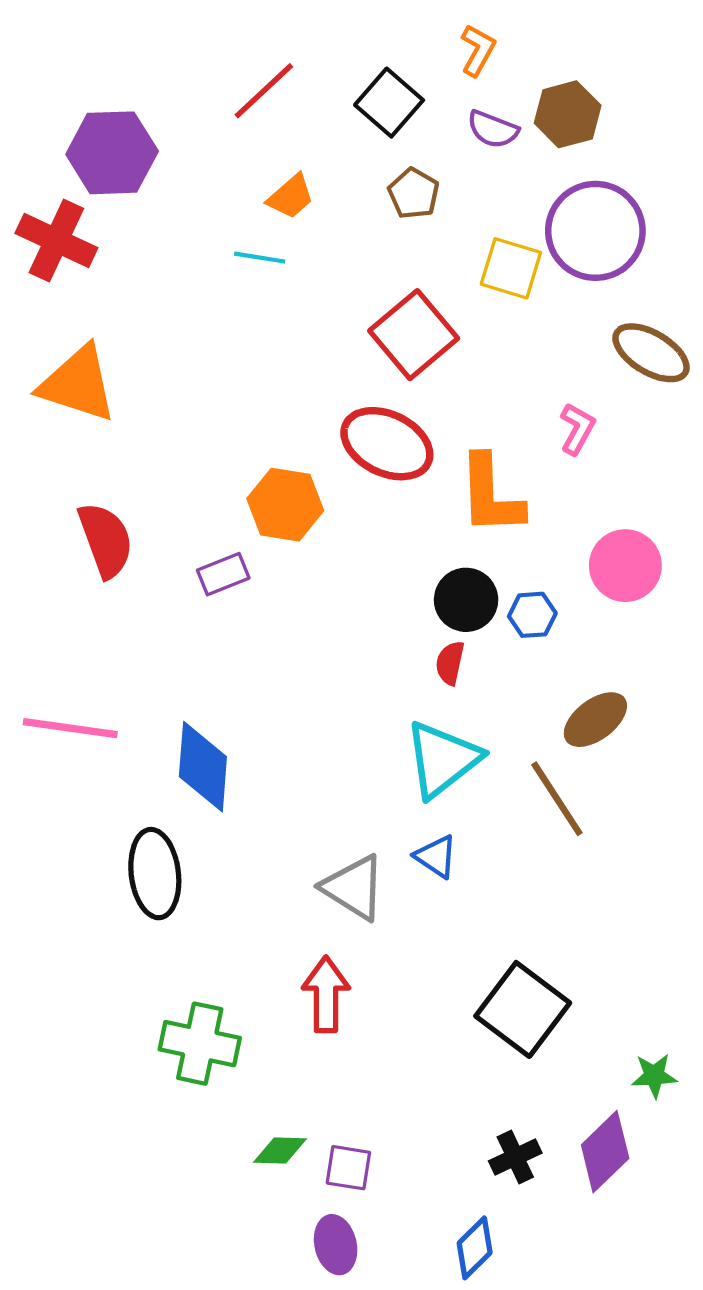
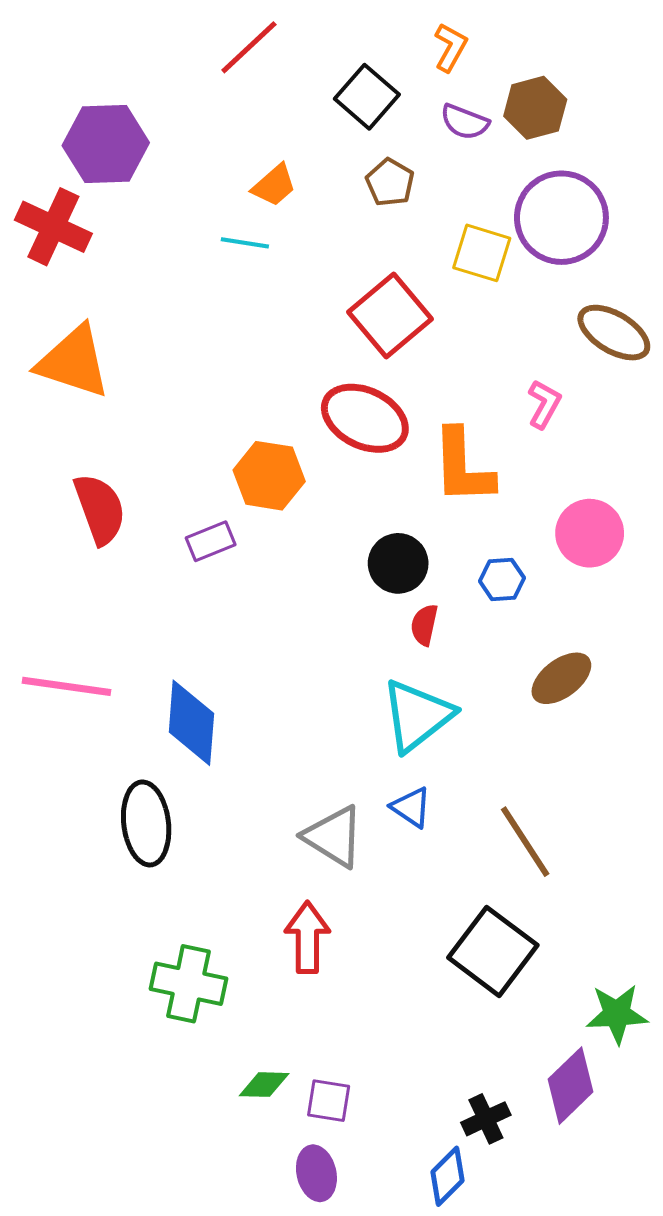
red line: (264, 91) -> (249, 47), moved
black circle: (466, 600) -> (398, 563), moved
brown line: (557, 799) -> (525, 842), moved
green star: (654, 1076) -> (617, 1014), size x1.4
black cross: (515, 1157) -> (486, 1119), moved

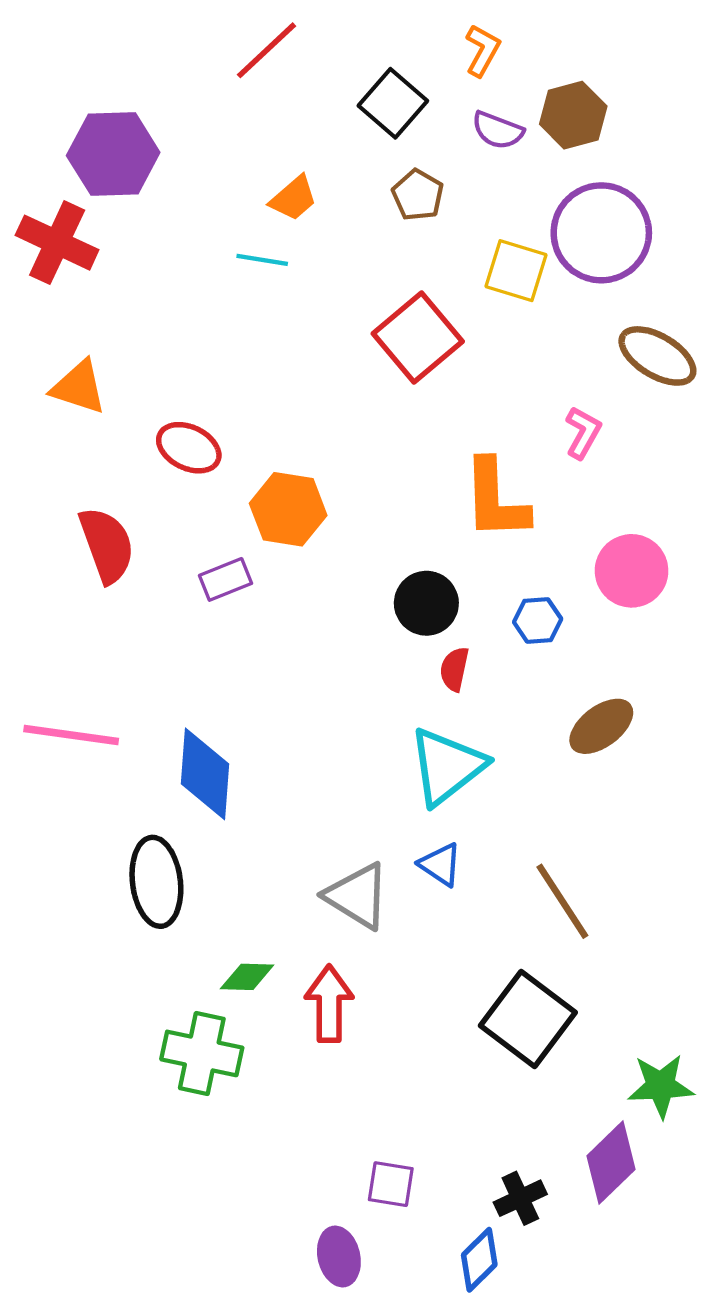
orange triangle: (74, 362) -> (79, 387), size x0.7
red ellipse: (365, 418) -> (189, 448), moved, size x0.7
green diamond: (264, 1085) -> (247, 977), moved
purple square: (329, 1101) -> (391, 1184), moved

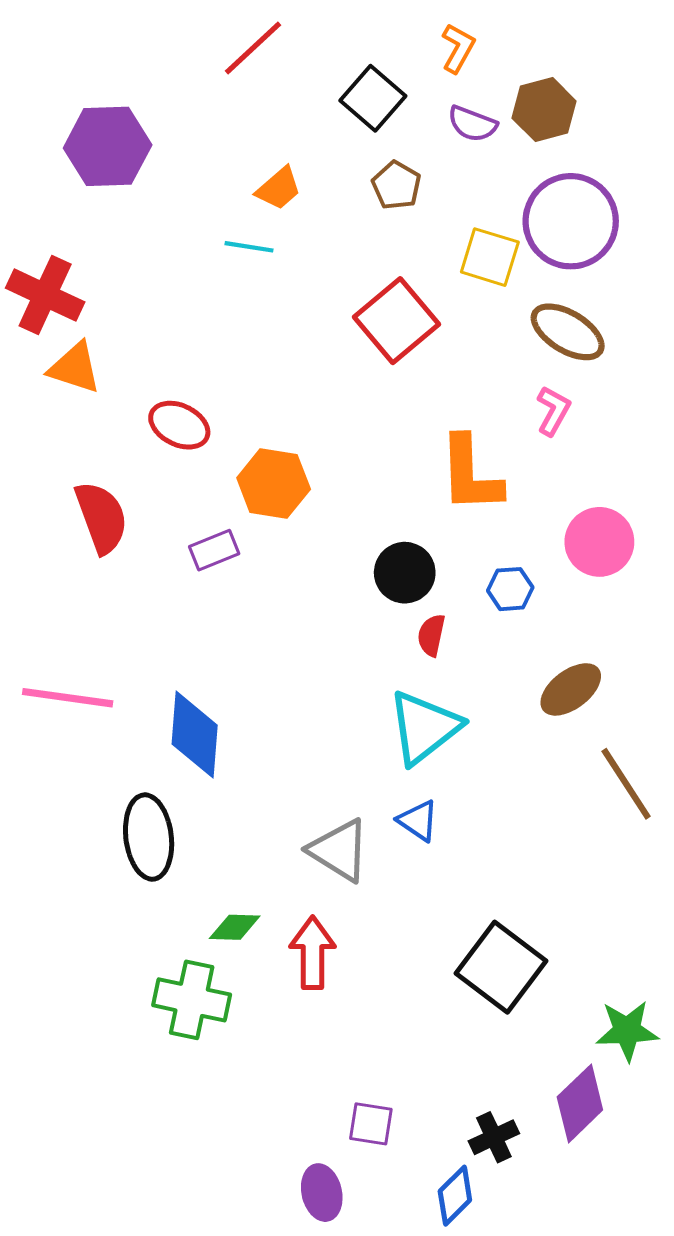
red cross: (57, 243) -> (45, 295), moved
brown ellipse: (657, 356) -> (568, 332), moved
brown line: (562, 901) -> (626, 784), moved

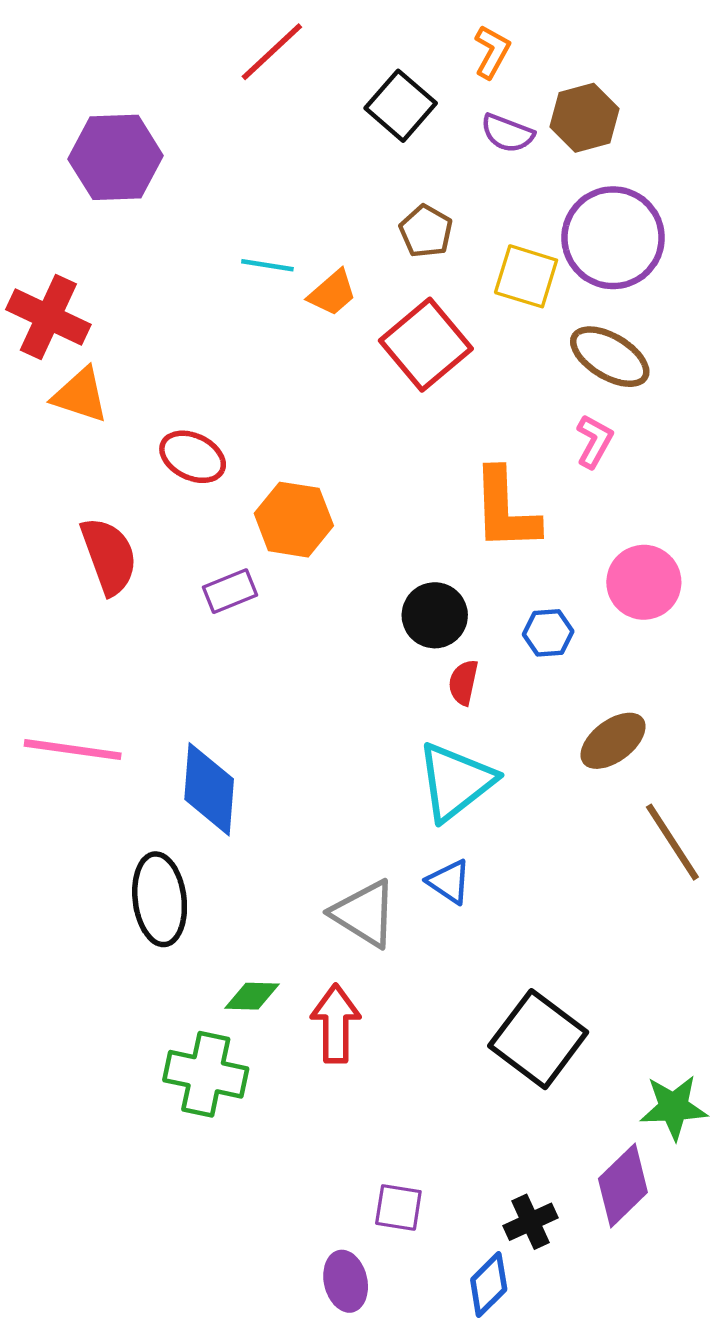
brown pentagon: (397, 185) -> (426, 231), moved
orange trapezoid: (279, 188) -> (332, 293), moved

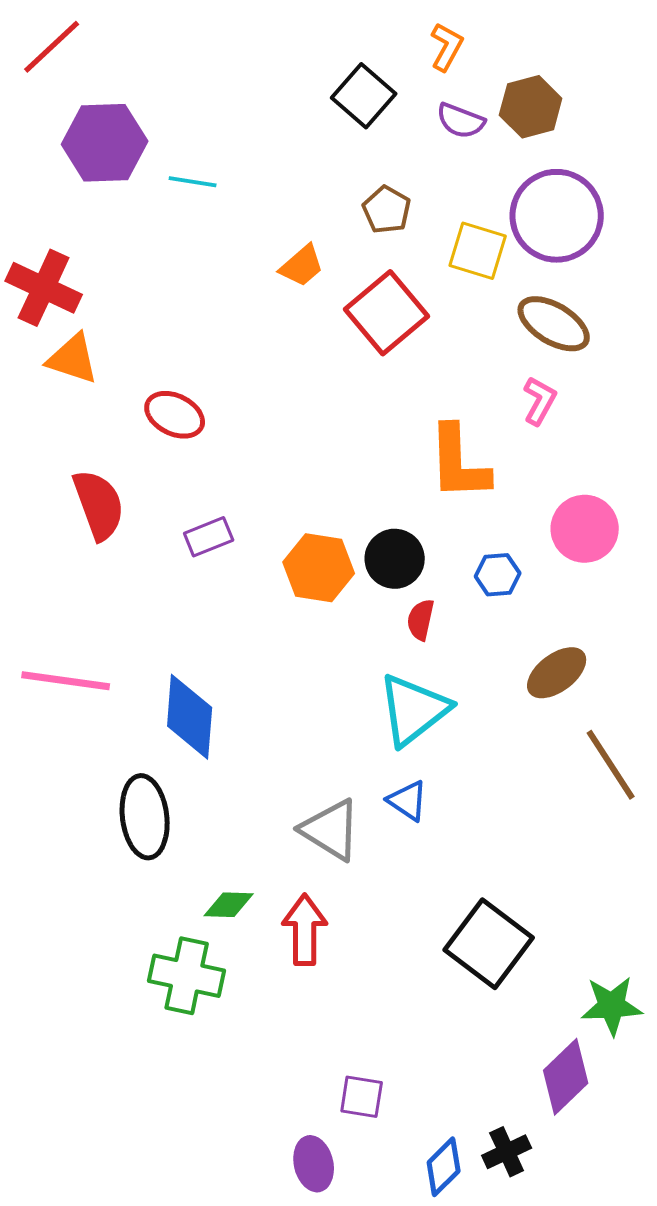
red line: (272, 52) -> (52, 47), moved
cyan line: (267, 265) -> (193, 182), moved
orange hexagon: (294, 520) -> (319, 568), moved
black cross: (531, 1222) -> (507, 1152), moved

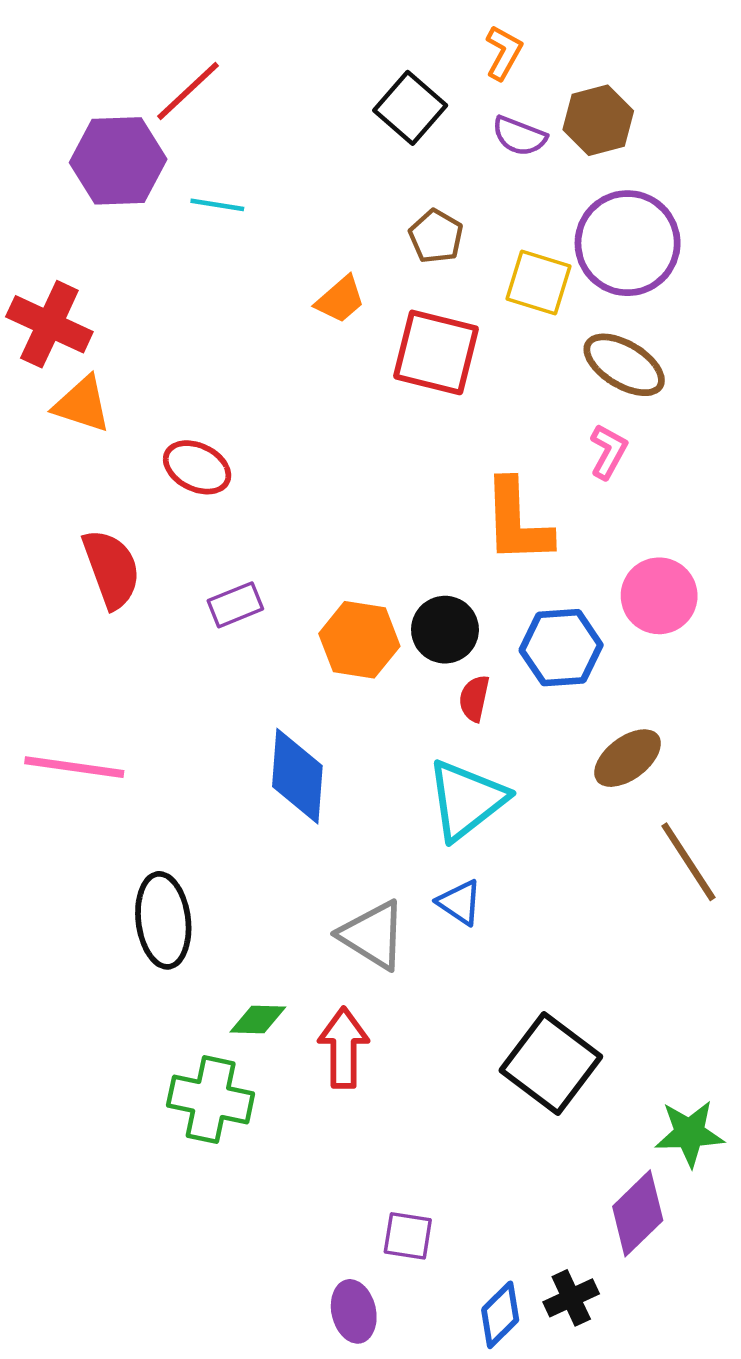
red line: (52, 47) -> (188, 91), moved
red square: (387, 313) -> (436, 352), turned -36
blue hexagon: (498, 575) -> (561, 648), size x1.6
blue diamond: (190, 717) -> (297, 776), moved

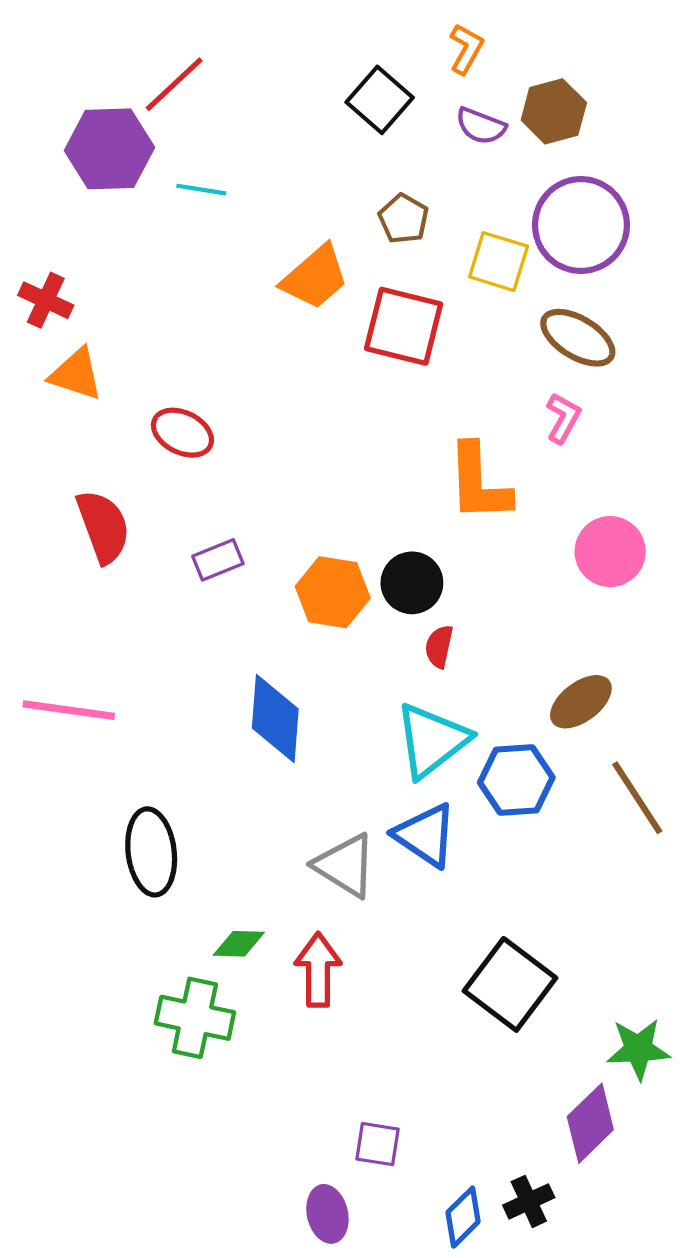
orange trapezoid: (340, 299) -> (315, 277), size x1.5
red cross: (49, 324) -> (46, 300), size x0.7
blue hexagon: (561, 648) -> (516, 780), moved
blue triangle: (460, 902) -> (425, 835), size x1.5

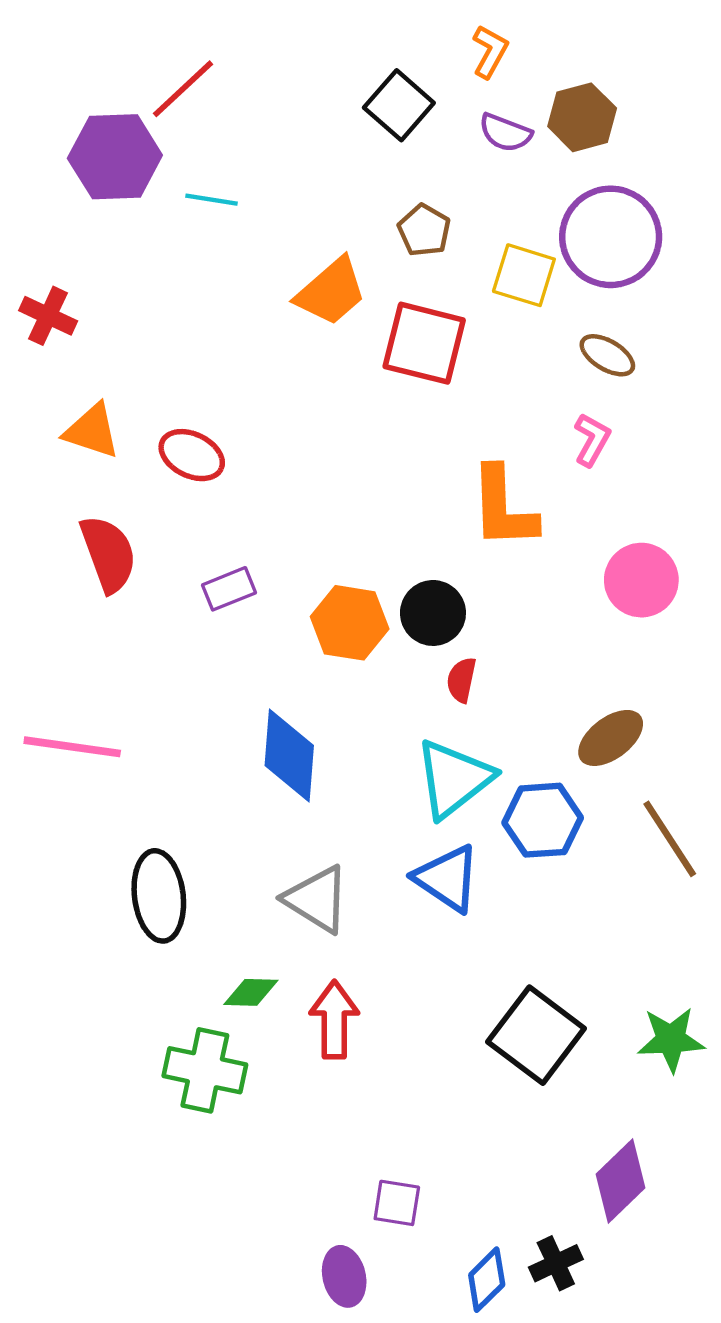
brown ellipse: (578, 338) -> (607, 355), size x0.7
orange triangle: (76, 374) -> (92, 431), moved
gray triangle: (345, 866) -> (317, 899), moved
green star: (638, 1049) -> (671, 1040), moved

